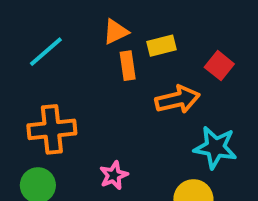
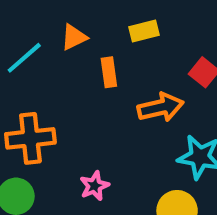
orange triangle: (116, 32) -> (74, 37), moved
yellow rectangle: (162, 46) -> (144, 31), moved

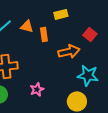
orange triangle: (74, 37) -> (27, 26), moved, turned 40

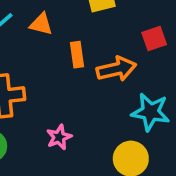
orange rectangle: (44, 34) -> (77, 55), moved
red square: (90, 34) -> (154, 38), turned 32

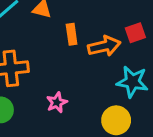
red square: (154, 38) -> (135, 33), moved

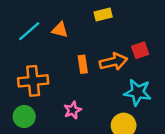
orange rectangle: (72, 34) -> (83, 64), moved

